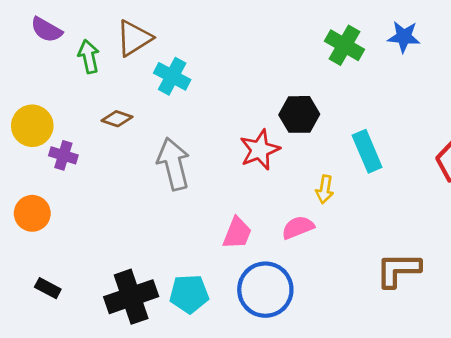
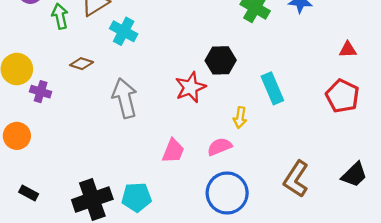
brown L-shape: (398, 270) -> (296, 179), turned -57
blue circle: (265, 290) -> (227, 193), moved

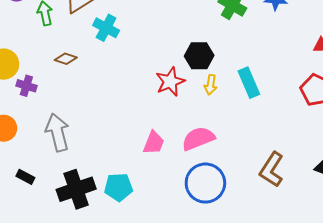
gray arrow: (125, 98) -> (57, 132), moved
yellow arrow: (240, 118) -> (211, 85), moved
pink semicircle: (220, 147) -> (198, 139), size x1.4
black rectangle: (29, 193) -> (25, 177), moved

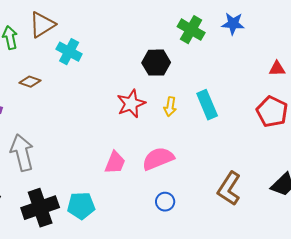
black hexagon: (199, 56) -> (156, 63), moved
blue circle: (205, 183) -> (165, 202), size x0.5

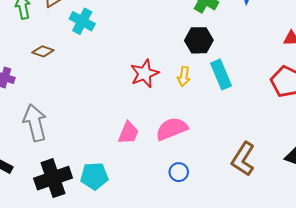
black hexagon: (156, 63) -> (199, 40), moved

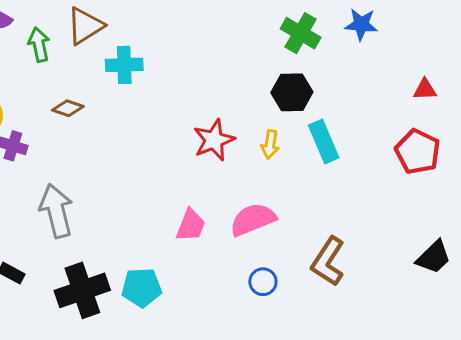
cyan cross: (82, 21) -> (124, 65), turned -30
brown L-shape: (243, 159) -> (328, 261), moved

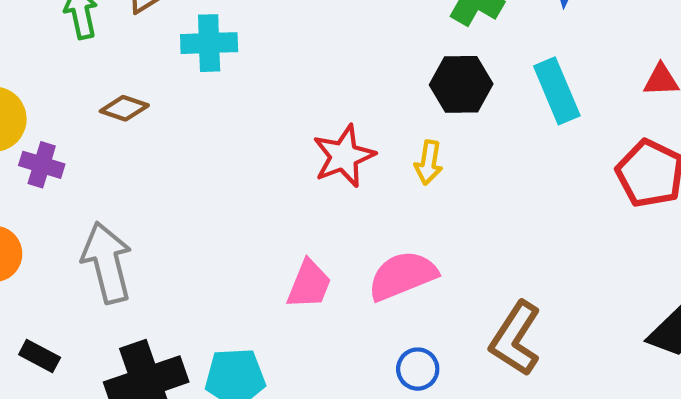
cyan rectangle: (324, 141) -> (557, 91), moved

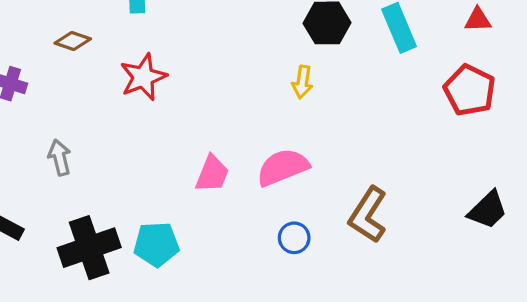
red star: (344, 156) -> (143, 77), moved
gray arrow: (107, 263) -> (60, 157), size x0.6

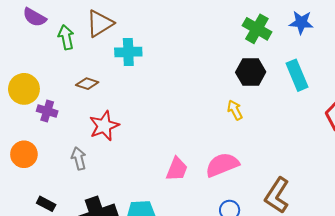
red star: (143, 77) -> (104, 126), moved
yellow arrow: (302, 82) -> (235, 110), turned 144

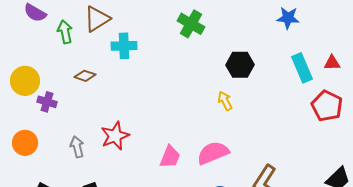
green cross: (257, 29) -> (191, 24), moved
cyan rectangle: (297, 75) -> (302, 68), moved
red star: (104, 126) -> (115, 136), moved

